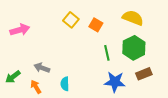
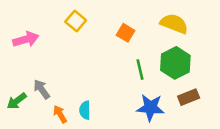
yellow square: (71, 20) -> (76, 21), moved
gray arrow: (42, 68) -> (42, 89), moved, turned 35
orange arrow: (36, 87) -> (60, 114), moved

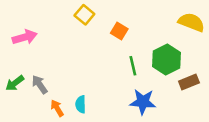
yellow square: (76, 21) -> (84, 15), moved
yellow semicircle: (174, 24) -> (191, 22), moved
brown rectangle: (189, 97) -> (189, 82), moved
green arrow: (17, 101) -> (15, 83), moved

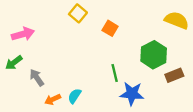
green line: (133, 66) -> (115, 73), moved
green arrow: (15, 83) -> (14, 63), moved
cyan semicircle: (81, 104) -> (75, 96), turned 35
orange arrow: (57, 108) -> (53, 99), turned -84

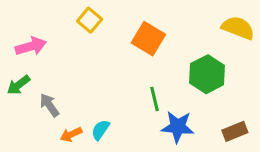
yellow square: (78, 13) -> (90, 20), moved
orange square: (110, 28) -> (148, 39), size x1.5
brown rectangle: (174, 75) -> (235, 131), moved

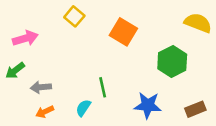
green line: (155, 99) -> (103, 87), moved
gray arrow: (49, 105) -> (41, 87), turned -60
orange arrow: (71, 134) -> (45, 112), moved

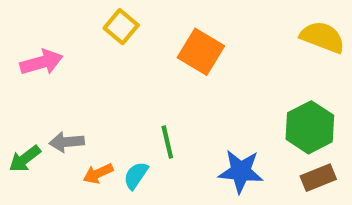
green hexagon: (172, 61) -> (310, 127), moved
green arrow: (15, 71) -> (25, 159), moved
orange arrow: (45, 112) -> (98, 173), moved

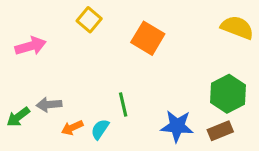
brown rectangle: (318, 178) -> (220, 131), moved

